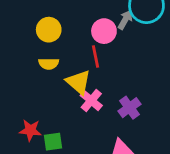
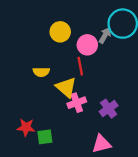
yellow circle: (49, 30) -> (60, 32), moved
pink cross: (91, 101) -> (77, 103), turned 30

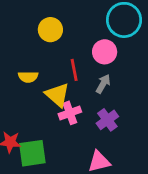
gray arrow: (105, 35) -> (103, 84), moved
pink circle: (87, 45) -> (105, 52), moved
green square: (45, 137) -> (32, 153), size x1.5

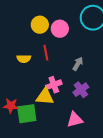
pink circle: (105, 52) -> (60, 29), moved
red line: (74, 70) -> (46, 53), moved
yellow triangle: (57, 95) -> (45, 97), moved, turned -36

